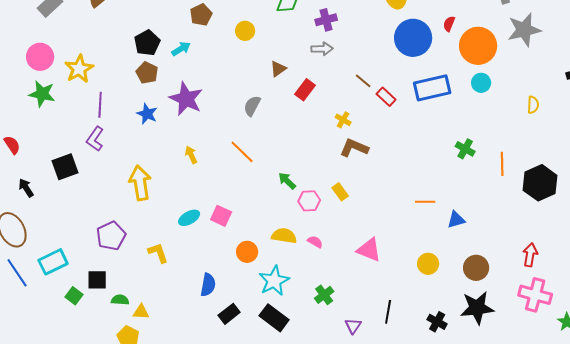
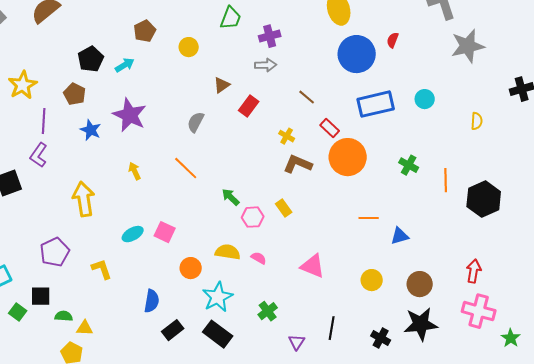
orange circle: (478, 46) -> (348, 157), moved
brown pentagon: (147, 73) -> (75, 94), moved
red rectangle: (386, 97) -> (330, 128), moved

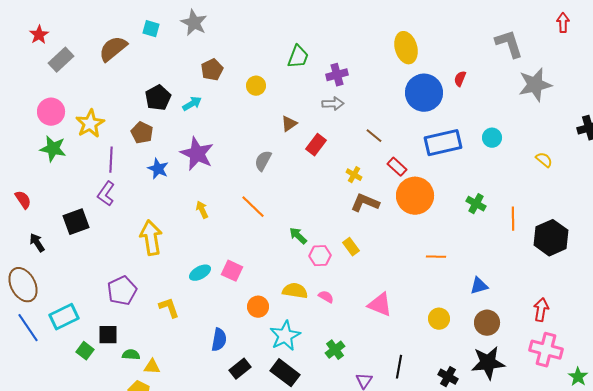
yellow semicircle: (477, 121) -> (544, 160), turned -54
blue triangle: (400, 236) -> (479, 286), moved

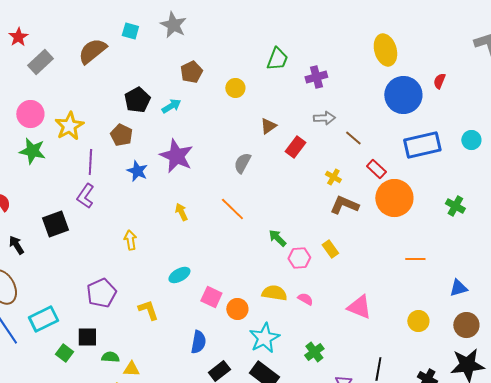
gray arrow: (333, 104) -> (324, 118), moved
yellow arrow: (151, 238) -> (130, 240), size x0.6
pink square: (232, 271) -> (211, 297), moved

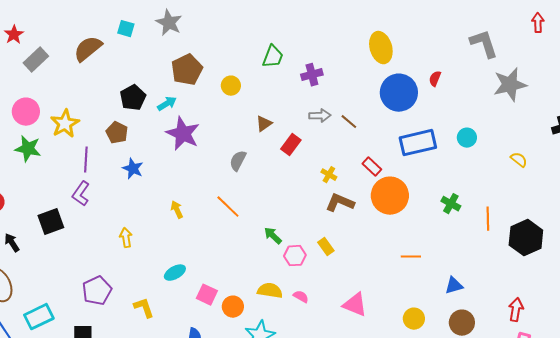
brown pentagon: (191, 72) -> (187, 70), size x1.4
brown line: (353, 138) -> (349, 122), moved
purple star: (176, 156) -> (183, 134), moved

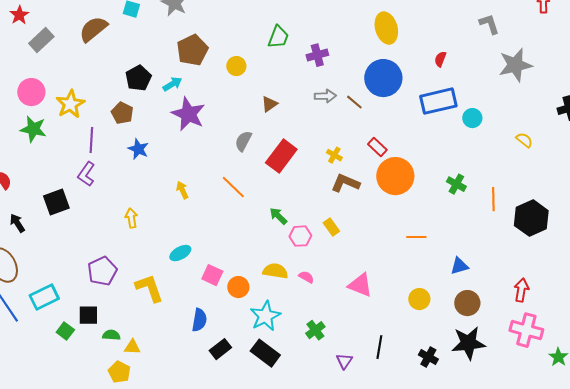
gray L-shape: (484, 44) -> (489, 24), size x0.7
blue circle: (399, 93) -> (383, 78), moved
blue rectangle: (418, 143) -> (438, 101), moved
red rectangle: (291, 145) -> (281, 156), moved, size x1.5
yellow L-shape: (144, 308) -> (149, 288), size x1.4

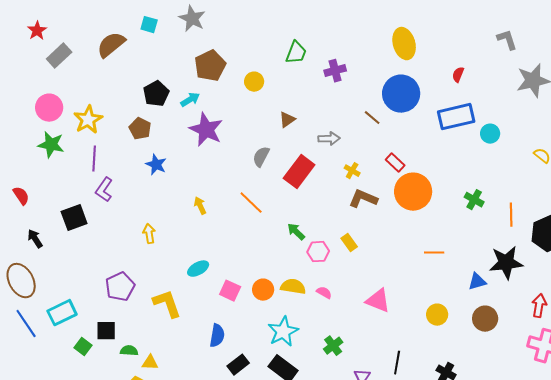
gray arrow: (325, 96) -> (329, 139), moved
purple line: (91, 140) -> (94, 159), moved
orange circle: (238, 287) -> (263, 290), moved
black star: (468, 343) -> (506, 263), moved

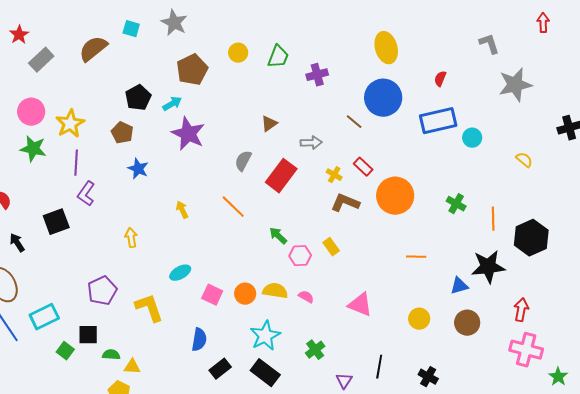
yellow circle: (254, 82) -> (238, 53), moved
red rectangle: (395, 163) -> (363, 167), moved

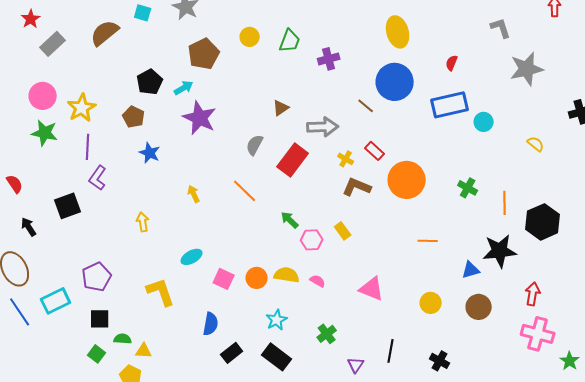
gray arrow: (311, 143) -> (323, 127), size x1.4
purple pentagon: (102, 291) -> (97, 277), moved
cyan star: (265, 336) -> (277, 320), size x0.7
green square: (65, 351) -> (97, 354), moved

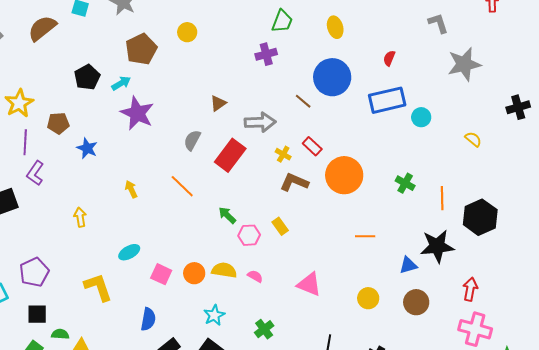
yellow ellipse: (398, 32) -> (335, 27), size x0.7
green trapezoid: (290, 41) -> (282, 21), moved
brown pentagon: (134, 117) -> (58, 123), moved, turned -30

